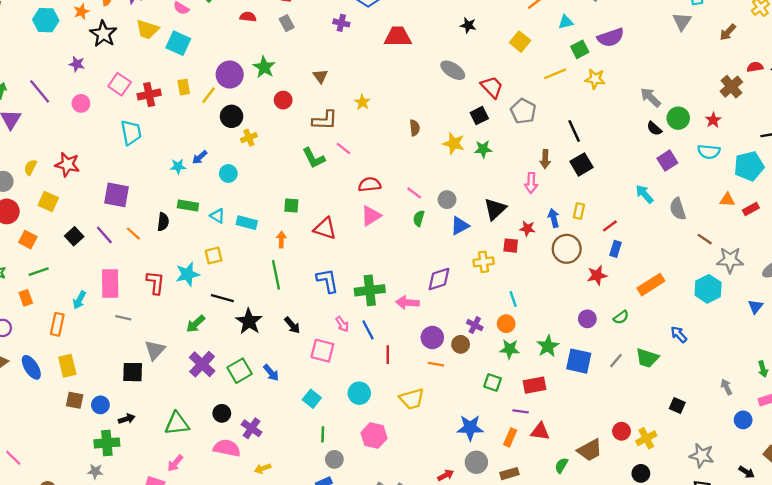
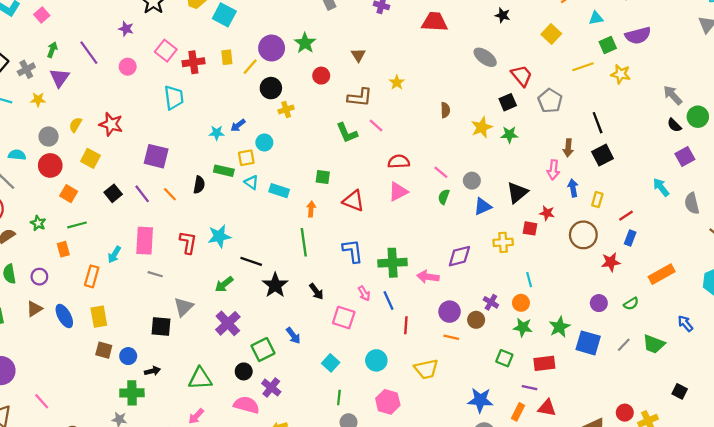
yellow star: (454, 143) -> (482, 127), turned 30
blue arrow: (554, 218) -> (573, 188), moved
yellow square: (213, 256) -> (246, 158), moved
green square: (240, 371) -> (263, 350), moved

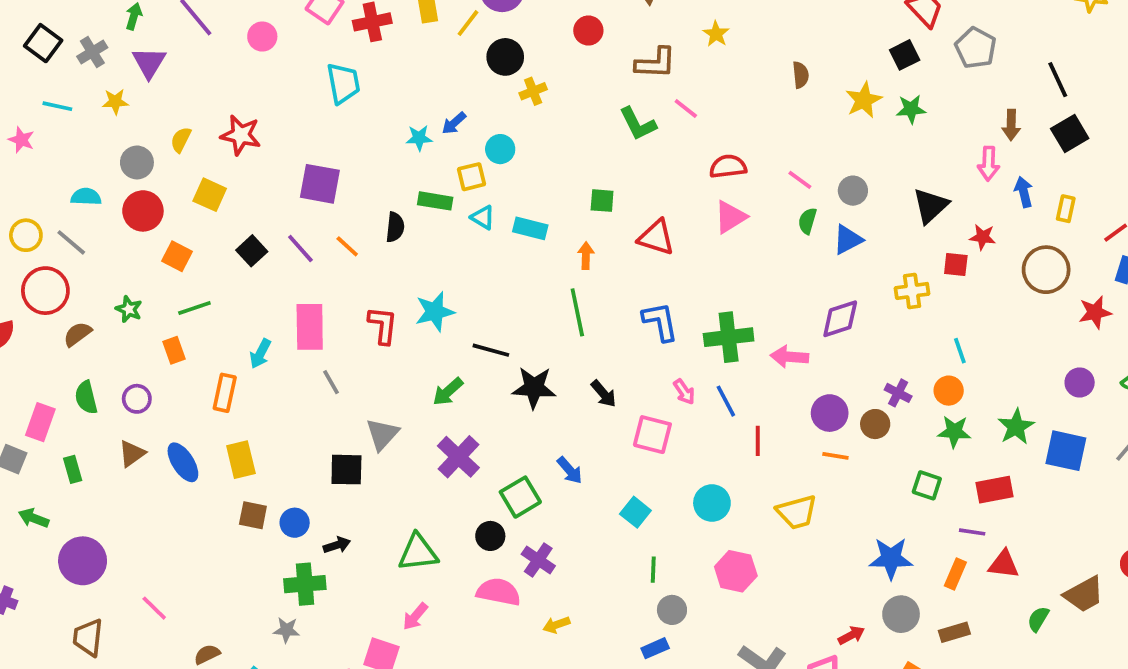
blue triangle: (483, 206) -> (848, 240), moved
gray line: (155, 274) -> (331, 382), turned 48
black star: (275, 285) -> (534, 388), turned -30

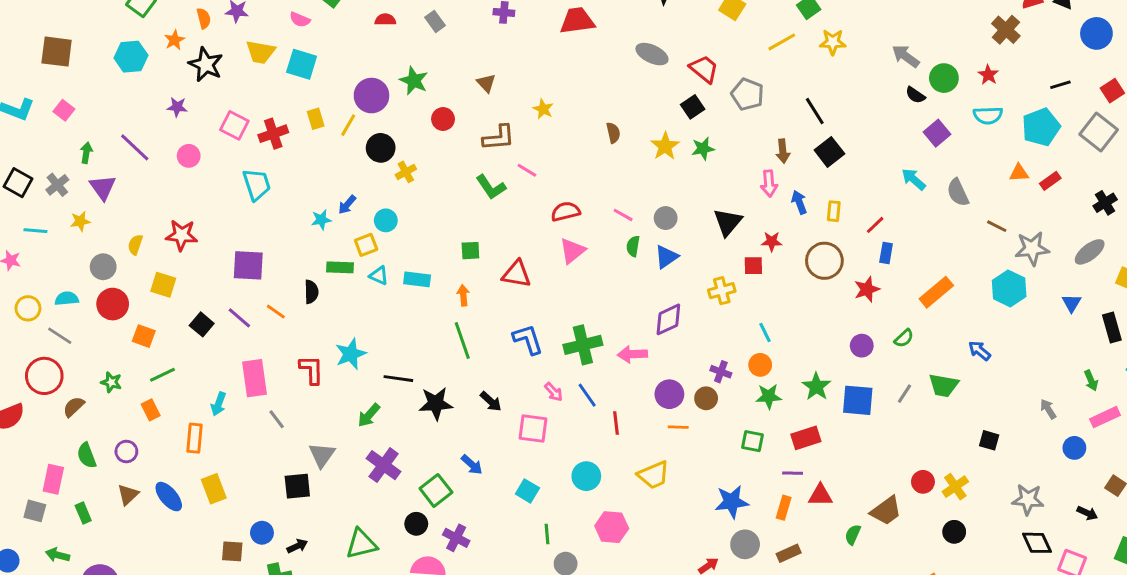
yellow circle: (26, 235) -> (28, 308), moved
brown square: (253, 515) -> (232, 551), moved

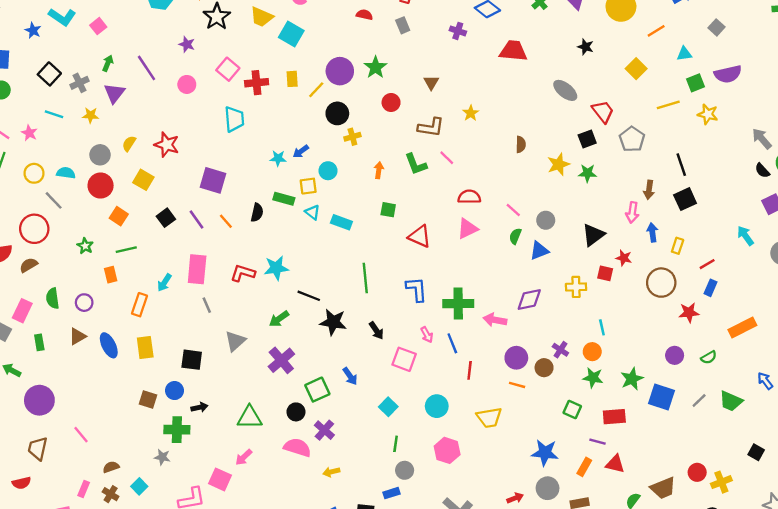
orange arrow: (463, 295) -> (379, 170), moved
red L-shape: (311, 370) -> (243, 273), turned -85
brown semicircle: (74, 407) -> (29, 265), moved
black square: (297, 486) -> (192, 360), moved

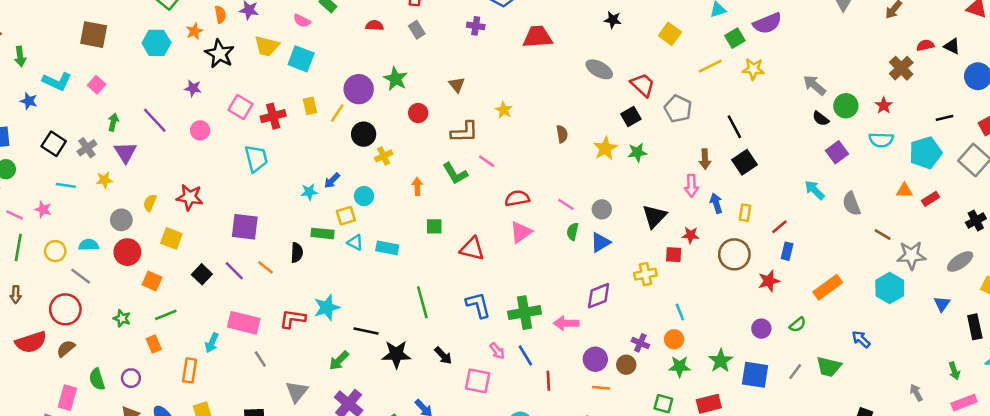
pink rectangle: (197, 269) -> (244, 323), turned -72

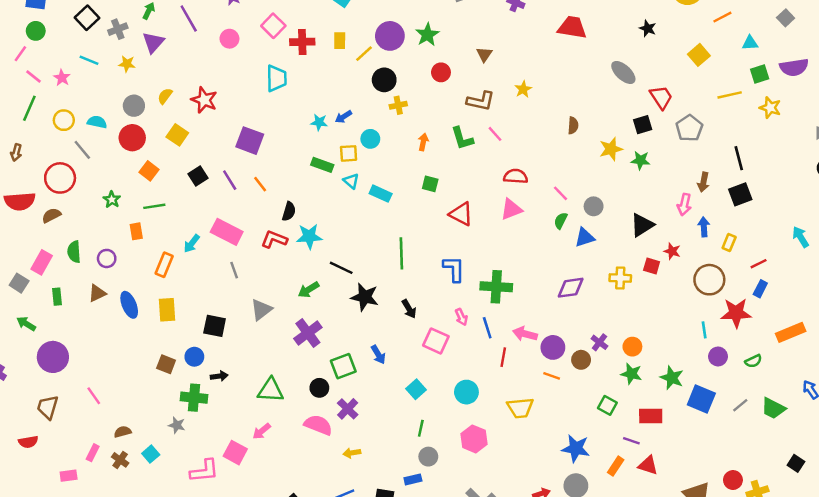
black semicircle: (297, 253) -> (289, 211), moved
red star: (769, 281) -> (736, 313), size x1.4
cyan line: (680, 312) -> (704, 330), moved
pink arrow: (566, 323) -> (525, 334), moved
green star: (721, 361) -> (672, 378), turned -30

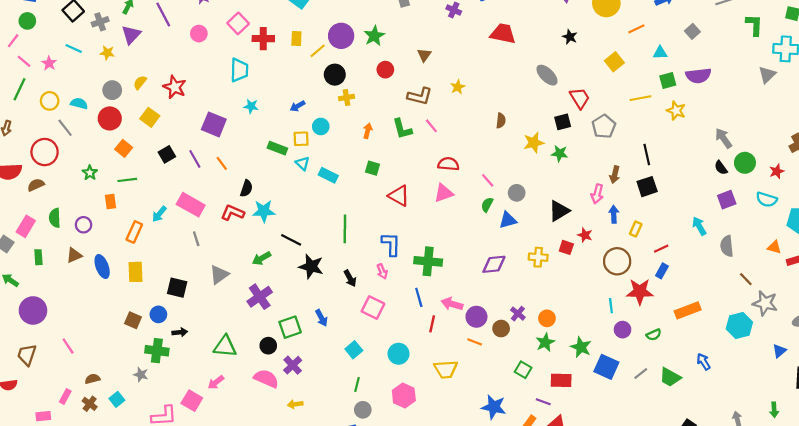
cyan star: (319, 122) -> (251, 106), moved
pink arrow: (461, 317) -> (382, 271), moved
green star: (631, 374) -> (545, 342), turned 30

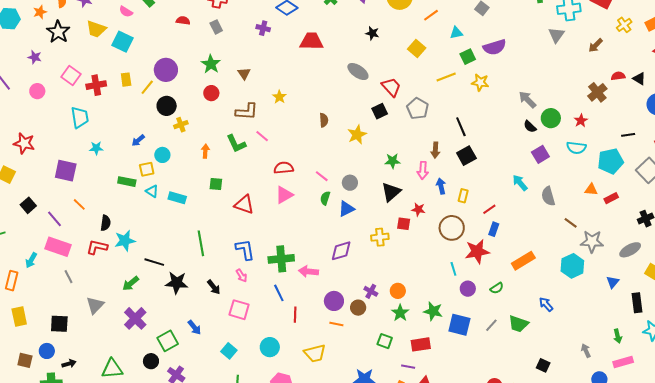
green star: (374, 36) -> (211, 64), moved
green star: (560, 153) -> (393, 161), moved
purple line: (195, 159) -> (54, 219), moved
pink arrow: (452, 304) -> (308, 271), moved

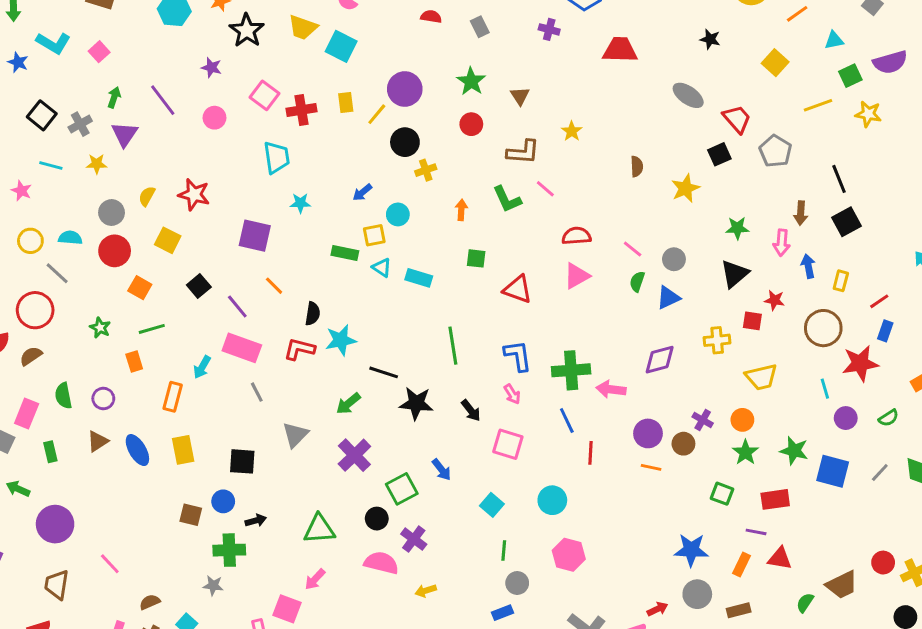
yellow trapezoid: (315, 353) -> (761, 377), moved

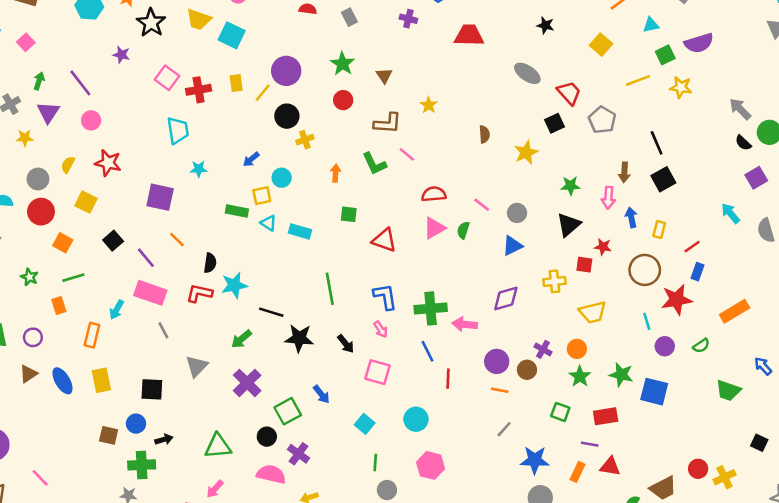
pink circle: (214, 118) -> (91, 120), moved
green semicircle: (637, 282) -> (463, 230), moved
gray line: (880, 473) -> (504, 429), moved

